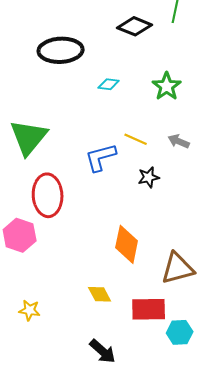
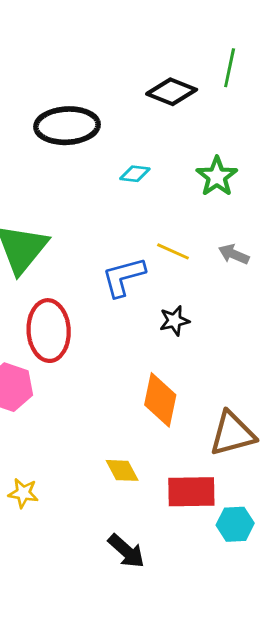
black star: (149, 177) -> (174, 321), moved

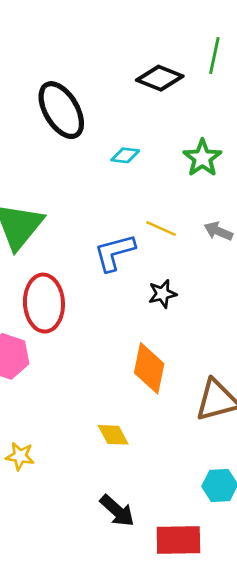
black ellipse: (67, 126) -> (61, 110), turned 62
red rectangle: (191, 492) -> (178, 540), moved

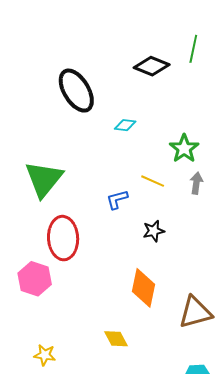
green star: (202, 158) -> (184, 149), moved
gray arrow: (218, 231) -> (196, 183), turned 75
blue L-shape: (115, 252) -> (117, 199), size x0.7

